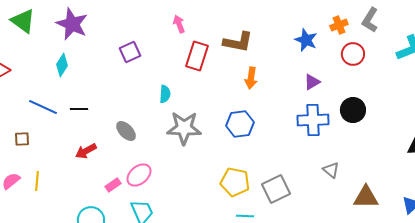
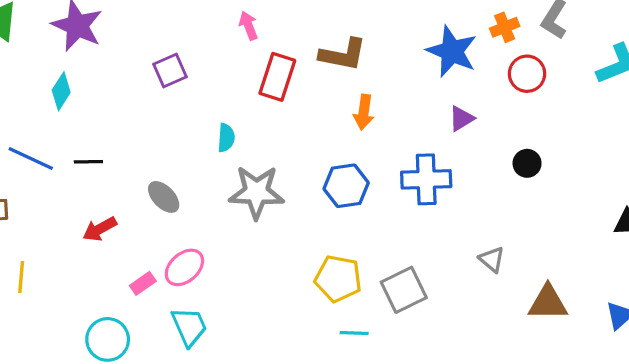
blue star: (306, 40) -> (452, 51), size x1.4
black circle: (353, 110) -> (527, 163), size x0.7
blue cross: (313, 120) -> (426, 179), moved

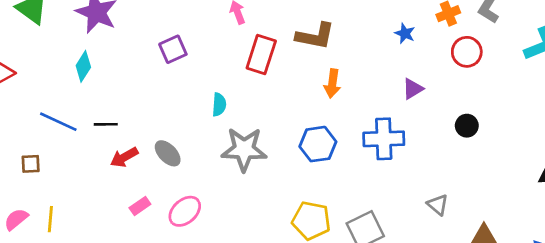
blue star: (452, 51) -> (405, 33), size x0.5
red arrow: (100, 229) -> (124, 157), moved
pink rectangle: (143, 283) -> (140, 206), moved

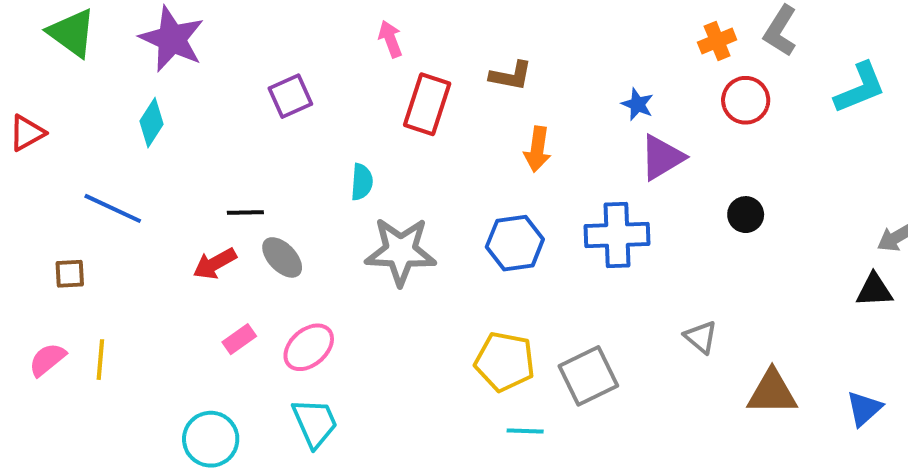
blue star: (405, 33) -> (637, 104), moved
brown L-shape: (315, 36) -> (511, 76), size x0.7
purple triangle: (413, 89) -> (662, 157), size x1.4
black line: (106, 124) -> (245, 213), moved

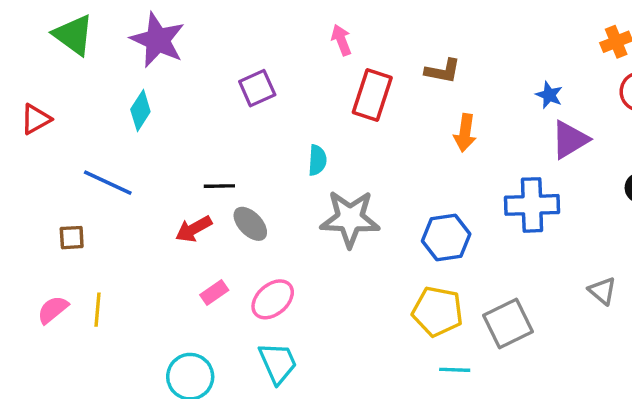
blue hexagon: (515, 243) -> (446, 238), moved

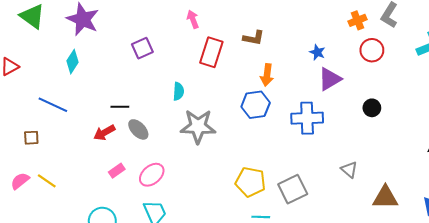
blue hexagon: (446, 238) -> (256, 105), moved
yellow line: (97, 310) -> (47, 181), turned -60

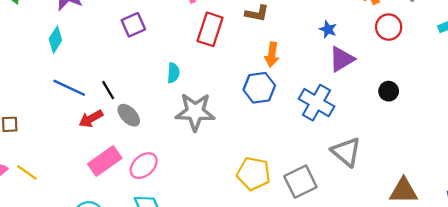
blue line: (53, 105) -> (69, 88), moved
black line: (120, 107) -> (108, 90), turned 60
blue cross: (307, 118) -> (316, 103), turned 32
gray triangle: (349, 170) -> (346, 152), moved, size x1.6
pink rectangle: (117, 171) -> (105, 161), size x1.8

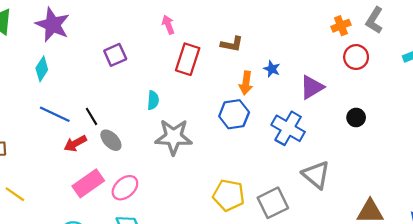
blue star: (328, 29) -> (272, 69), moved

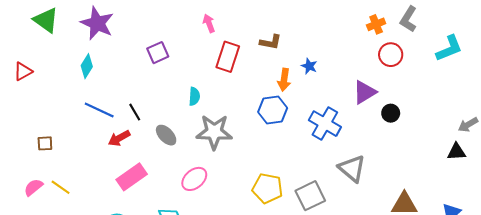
purple triangle: (312, 87) -> (365, 92), moved
gray ellipse: (111, 140) -> (166, 135), moved
pink ellipse: (125, 188) -> (194, 179), moved

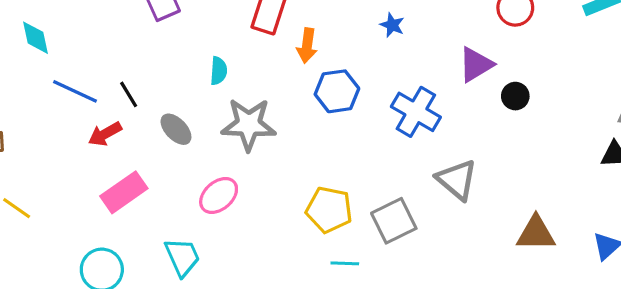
cyan diamond: (87, 66) -> (36, 38), moved, turned -45
orange arrow: (284, 80) -> (307, 46), moved

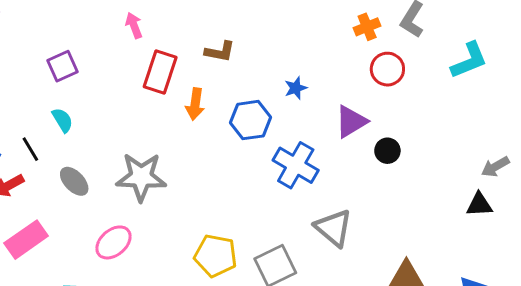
blue star: (392, 25) -> (296, 88), moved, turned 30
cyan semicircle: (219, 71) -> (62, 120), moved, turned -35
blue hexagon: (337, 91) -> (250, 120), moved

